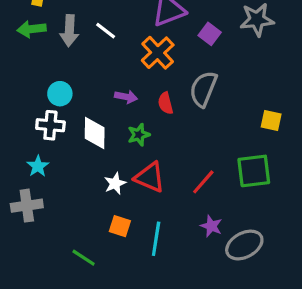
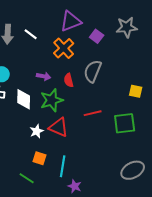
green star: (139, 135) -> (52, 100), size x1.6
red line: (203, 182) -> (93, 113), moved, turned 36
purple star: (211, 226) -> (75, 186), moved
gray ellipse: (244, 245) -> (133, 170), moved
green line: (84, 258) -> (27, 178), moved

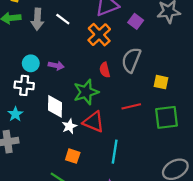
purple arrow: (44, 76) -> (56, 66), moved
yellow square: (136, 91) -> (161, 82), moved
white diamond: (24, 99) -> (55, 106), moved
cyan line: (63, 166) -> (115, 152), moved

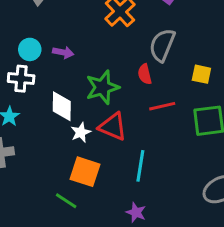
red semicircle: (105, 70) -> (145, 74), moved
orange square: (73, 156) -> (85, 172), size x1.5

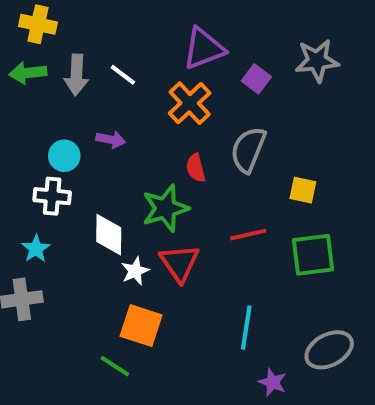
purple arrow: (63, 52) -> (111, 140), moved
red semicircle: (145, 74) -> (196, 168), moved
red triangle: (113, 127) -> (180, 263), turned 32
cyan line: (140, 166) -> (246, 328), moved
purple star: (136, 212) -> (273, 382), moved

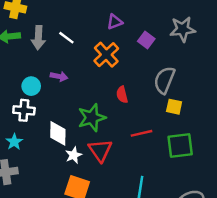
purple triangle: (204, 49) -> (115, 22), size x0.6
gray semicircle: (248, 150) -> (164, 80), moved
red semicircle: (196, 168) -> (122, 95), moved

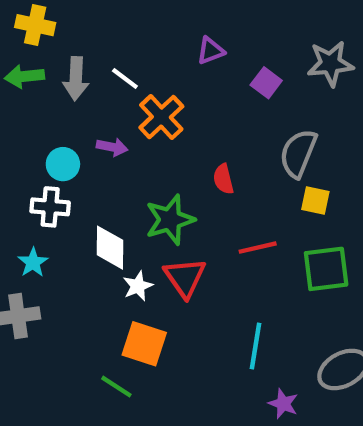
orange cross: (106, 55) -> (161, 117), moved

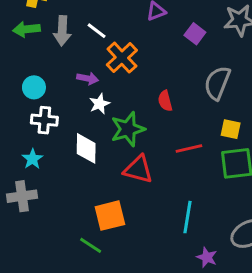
cyan circle: (63, 164) -> (34, 87), moved
yellow square: (315, 200) -> (231, 129), moved
red triangle: (185, 277) -> (138, 169), turned -40
white star: (138, 286) -> (100, 104), moved
orange square: (144, 344) -> (110, 216), turned -32

